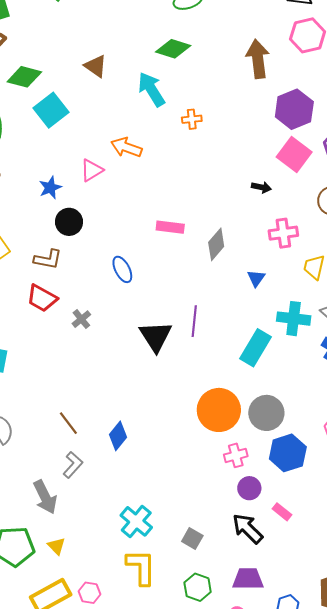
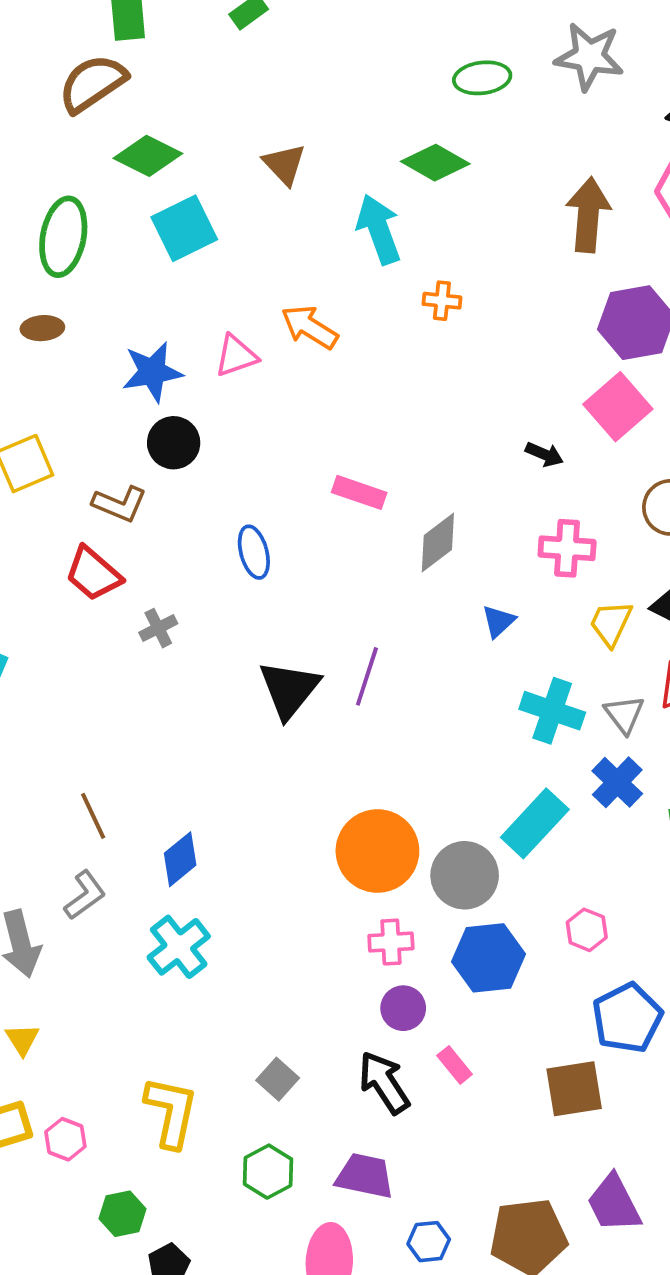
blue star: (50, 188) -> (152, 372), size x1.4
cyan rectangle: (255, 348) -> (535, 823), moved
cyan cross: (136, 521) -> (179, 947), moved

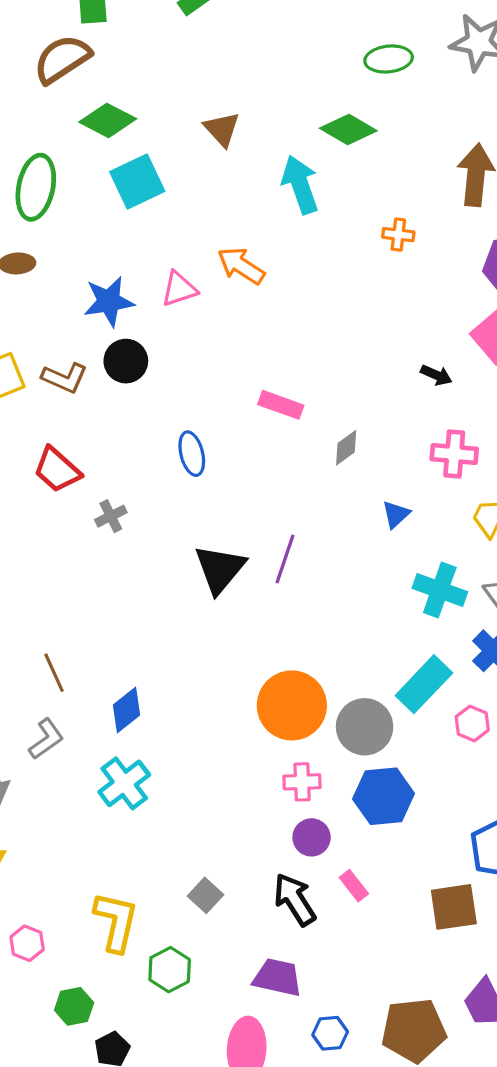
orange cross: (442, 301) -> (398, 235), moved
brown L-shape: (120, 504) -> (65, 378), moved
gray diamond: (438, 543) -> (346, 448), size x0.7
pink hexagon: (587, 930) -> (472, 723), moved
green hexagon: (268, 1172) -> (170, 970), moved

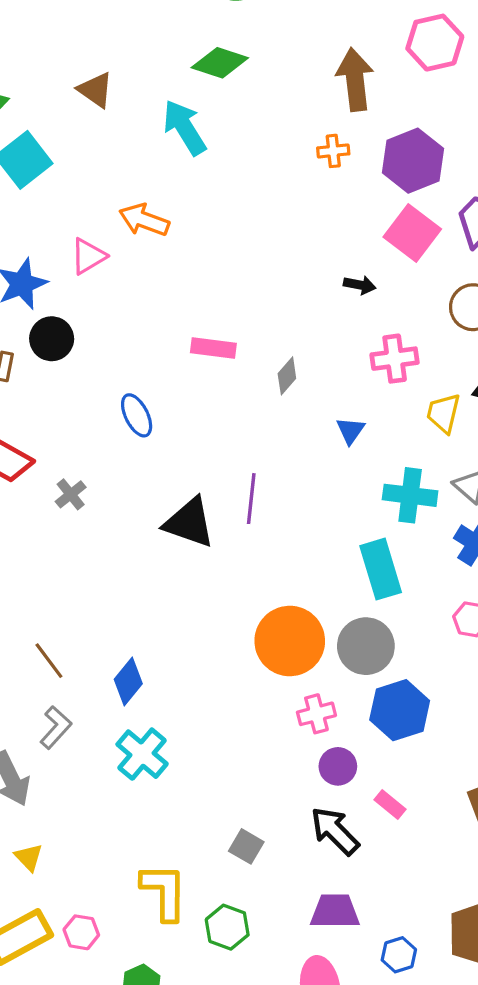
orange cross: (398, 235) -> (333, 151), moved
black triangle: (220, 569) -> (189, 523), turned -38
cyan rectangle: (424, 684) -> (381, 569), moved, turned -48

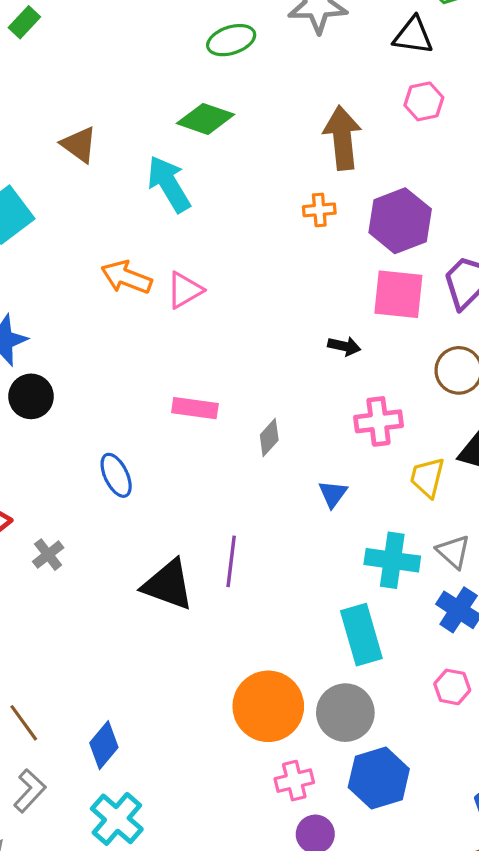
pink hexagon: (435, 43) -> (424, 101), size x0.7
pink square: (412, 233) -> (398, 294), turned -32
pink triangle: (88, 256) -> (185, 290), moved

